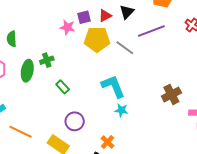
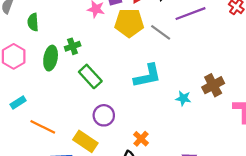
cyan L-shape: (113, 86) -> (147, 76), turned 100
green rectangle: (63, 87) -> (90, 76), size x1.5
cyan star: (121, 110) -> (183, 98), moved

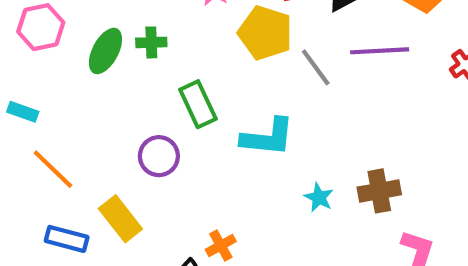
green rectangle: (90, 76) -> (198, 104), moved
cyan rectangle: (18, 103) -> (23, 112), turned 35
purple circle: (104, 115) -> (159, 156), moved

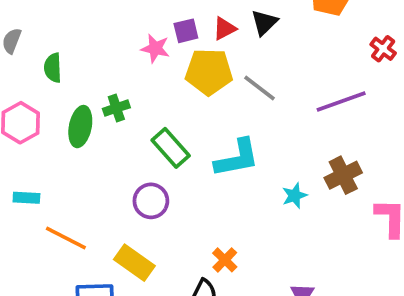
purple line: (380, 51) -> (341, 101), moved
cyan star: (319, 197) -> (295, 196), turned -30

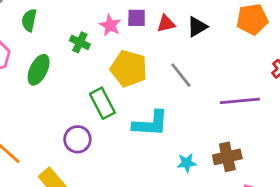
yellow pentagon: (209, 72) -> (129, 69), moved
green cross: (116, 108) -> (80, 42), moved, turned 30

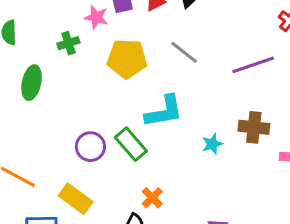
green cross: (80, 42) -> (68, 43), turned -30
green rectangle: (102, 103) -> (131, 144), moved
brown cross: (227, 157) -> (254, 127), turned 32

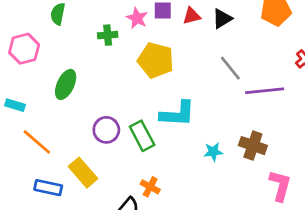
gray line: (184, 52) -> (230, 68), moved
green ellipse: (32, 83) -> (66, 84), moved
orange cross: (152, 198) -> (150, 187), turned -30

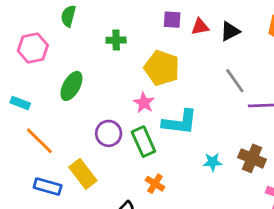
pink star: (137, 18) -> (144, 103), moved
orange cross: (150, 187) -> (155, 184), moved

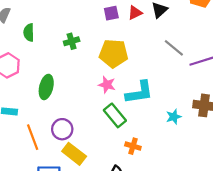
purple circle: (109, 133) -> (62, 129), moved
orange line: (39, 141) -> (33, 137), turned 40

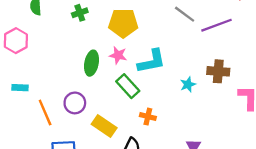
green ellipse: (46, 87) -> (92, 63), moved
yellow rectangle: (74, 154) -> (104, 126), moved

